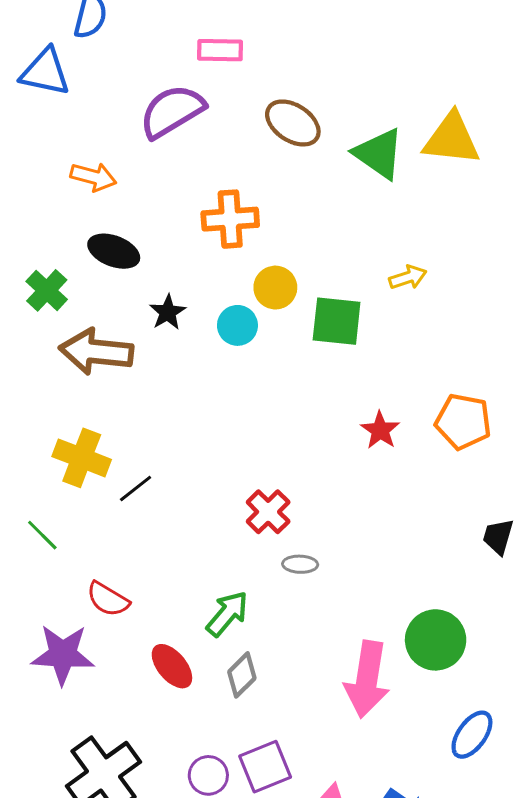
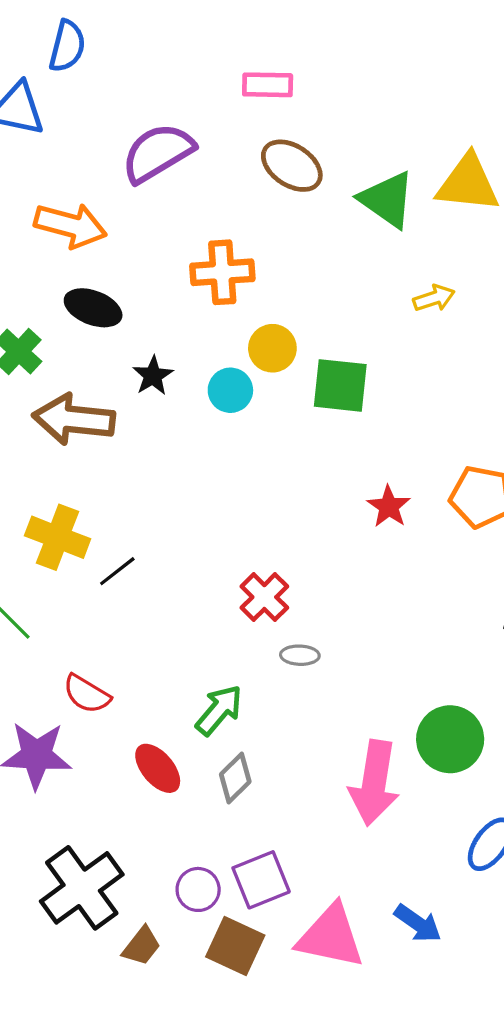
pink rectangle: (220, 50) -> (268, 85), moved
orange arrow: (93, 177) -> (70, 225), size x1.4
yellow arrow: (408, 277) -> (434, 298), moved

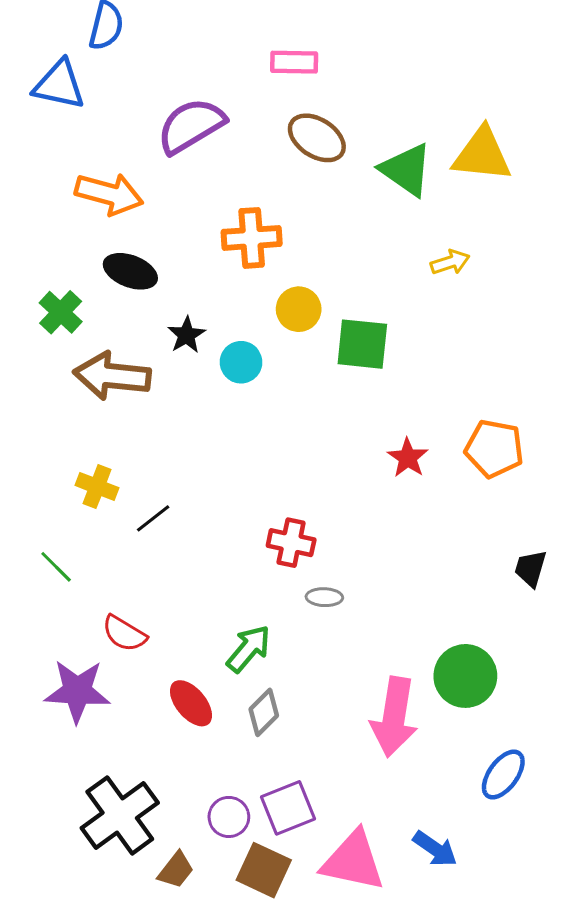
cyan circle: (230, 390) -> (241, 362), moved
yellow cross: (58, 537) -> (97, 487), size x0.7
red cross: (264, 597) -> (291, 543), turned -33

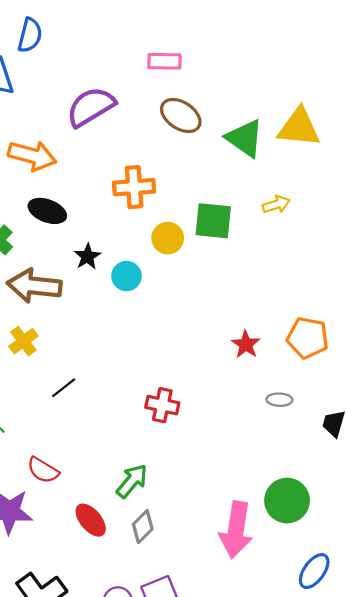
green square: (362, 344) -> (213, 221), moved
yellow cross: (97, 487) -> (23, 341), moved, turned 32
gray ellipse: (324, 597) -> (279, 400), moved

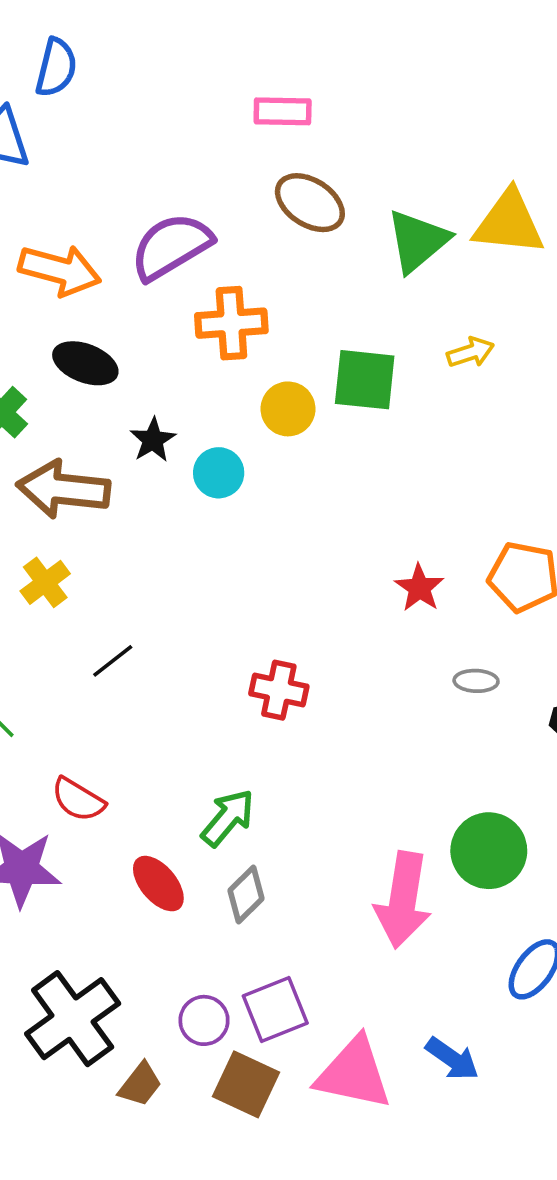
purple semicircle: (91, 107) -> (171, 246), moved
green triangle: (245, 138) -> (418, 241), turned 45

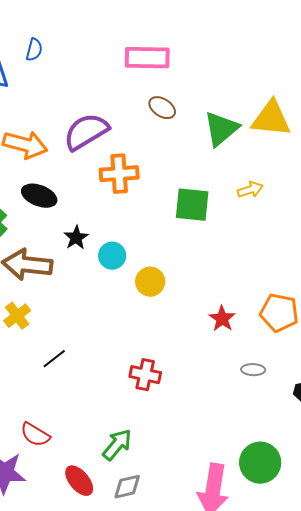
blue semicircle: (56, 68) -> (34, 50), moved, size x0.7
pink rectangle: (283, 111) -> (147, 58), size x1.4
brown ellipse: (310, 203) -> (162, 108), size x0.7
yellow circle: (288, 409) -> (150, 282), moved
gray diamond: (246, 894) -> (127, 487), turned 32

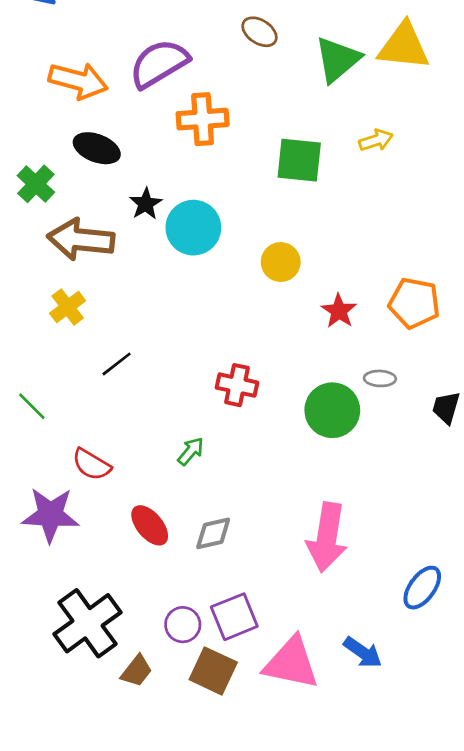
cyan circle: (112, 256) -> (193, 228), size x1.5
yellow circle: (150, 282) -> (281, 262), moved
green arrow: (117, 445) -> (191, 451), moved, size x0.7
green circle: (260, 463) -> (332, 410), moved

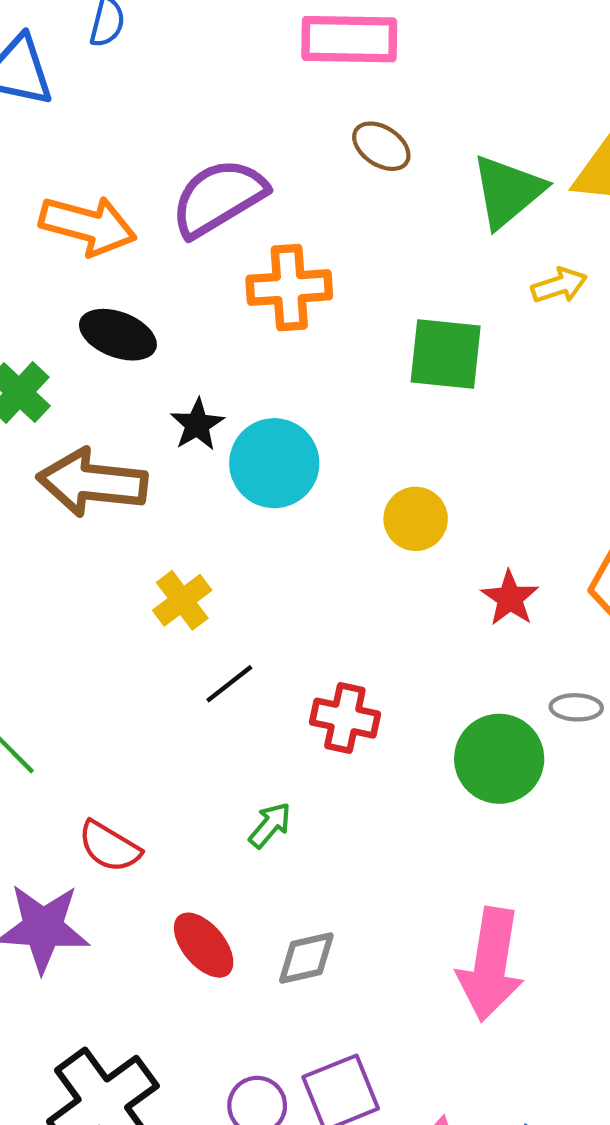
yellow arrow: (376, 140) -> (559, 285), moved
yellow cross: (68, 307) -> (182, 600), moved
black line: (117, 364) -> (229, 684), moved

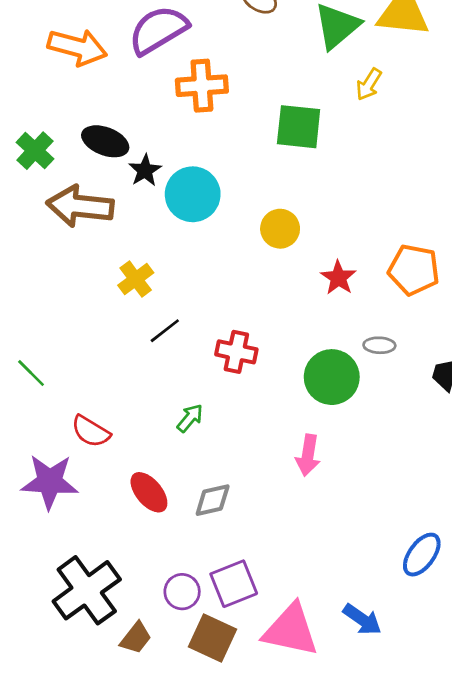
yellow arrow: (559, 285) -> (369, 84), turned 140
black ellipse: (118, 335) -> (105, 141), moved
pink arrow: (491, 964) -> (308, 455), moved, size x0.6

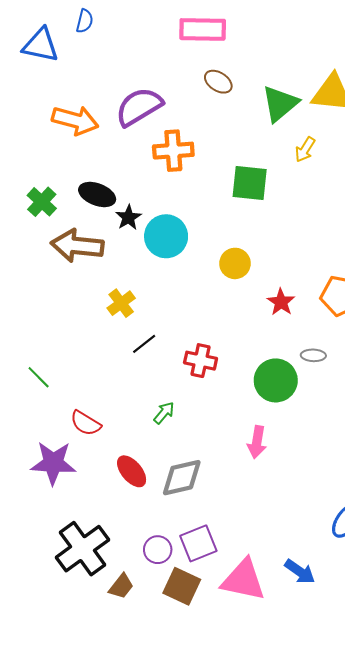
gray diamond: (213, 500) -> (182, 478), size x1.4

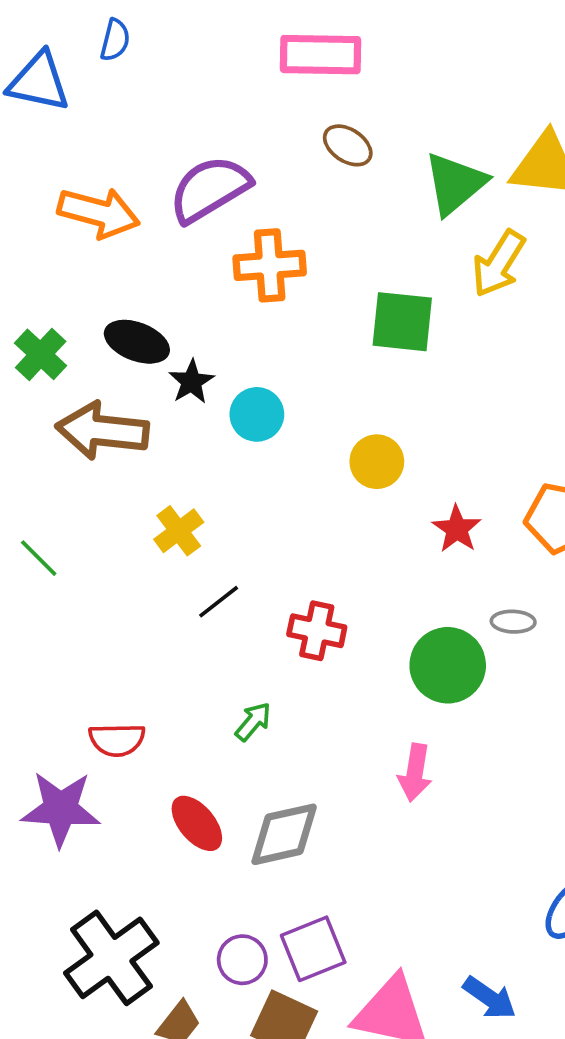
yellow arrow: (305, 150) -> (499, 264), size x1.5
cyan circle: (166, 236) -> (257, 414), size x0.7
green line: (39, 377) -> (39, 558), moved
red semicircle: (86, 423) -> (117, 740), turned -32

